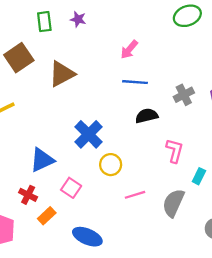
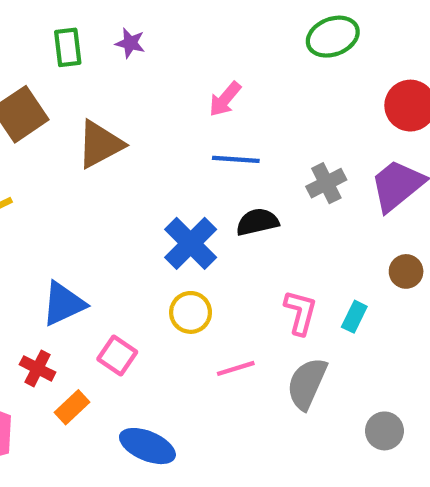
blue cross: (89, 134) -> (191, 243), moved
pink L-shape: (175, 151) -> (300, 312), moved
cyan rectangle: (199, 176) -> (354, 317), moved

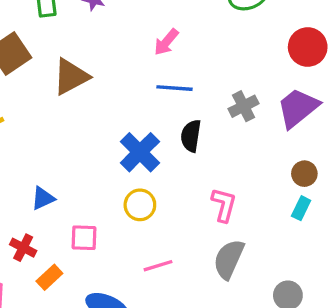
black semicircle: (257, 222) -> (191, 136), turned -68
blue triangle: (63, 304) -> (43, 198), size x0.7
cyan rectangle: (354, 317) -> (301, 208), moved
pink square: (117, 356) -> (84, 238), turned -32
pink line: (236, 368) -> (158, 266), moved

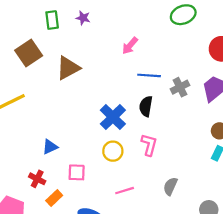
blue line: (174, 88) -> (149, 75), moved
pink L-shape: (224, 205) -> (149, 145), moved
gray semicircle: (229, 259) -> (170, 186), size x0.7

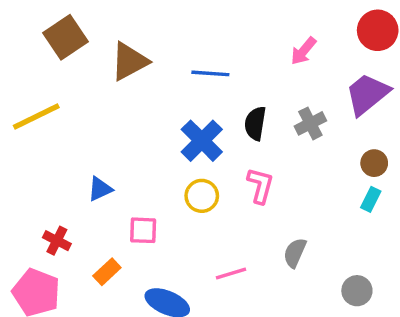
pink arrow: (130, 46) -> (303, 51), moved
blue line: (149, 75) -> (210, 73), moved
gray cross: (180, 87) -> (310, 123), moved
red cross: (37, 179) -> (57, 241), moved
pink line: (125, 191) -> (231, 273), moved

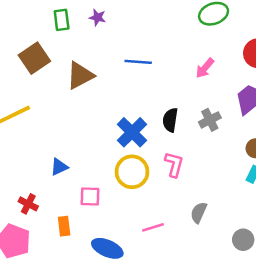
blue line: (210, 73) -> (138, 62), moved
yellow circle: (202, 196) -> (132, 172), size x1.4
orange rectangle: (107, 272) -> (64, 226), turned -54

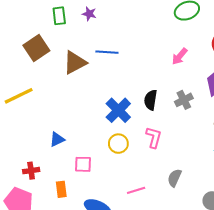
blue line: (138, 62) -> (107, 52), moved
yellow circle: (132, 172) -> (118, 144), size x0.7
red cross: (28, 204) -> (31, 171), turned -35

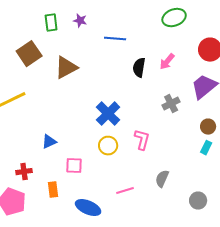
blue line: (107, 52) -> (115, 39), moved
black semicircle: (151, 100) -> (139, 68), moved

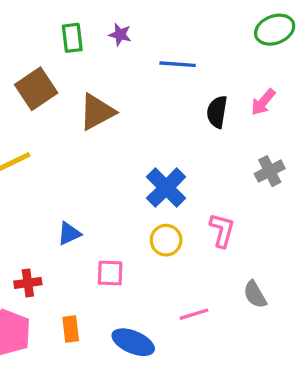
gray semicircle: (162, 179) -> (255, 294), turned -54
orange rectangle: (53, 190) -> (71, 329), moved

